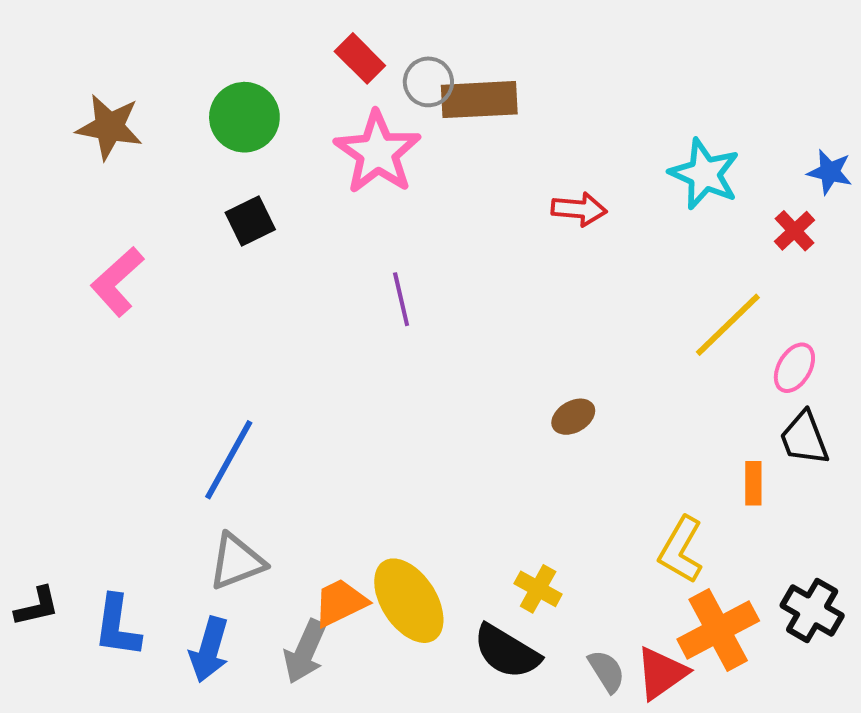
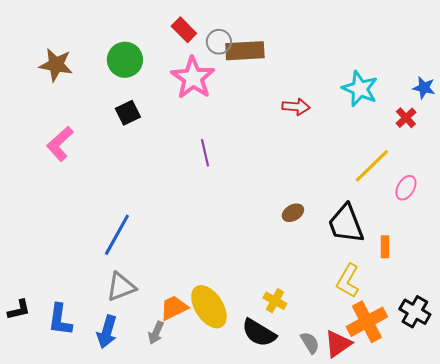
black trapezoid: (804, 438) -> (346, 224), moved, size x1.4
gray arrow: (305, 652) -> (156, 333), size x0.7

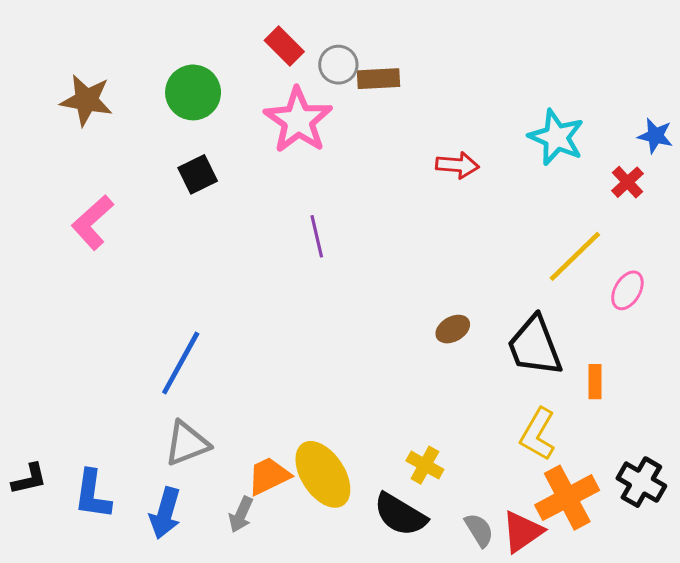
brown rectangle: (245, 51) -> (379, 79), size x0.7

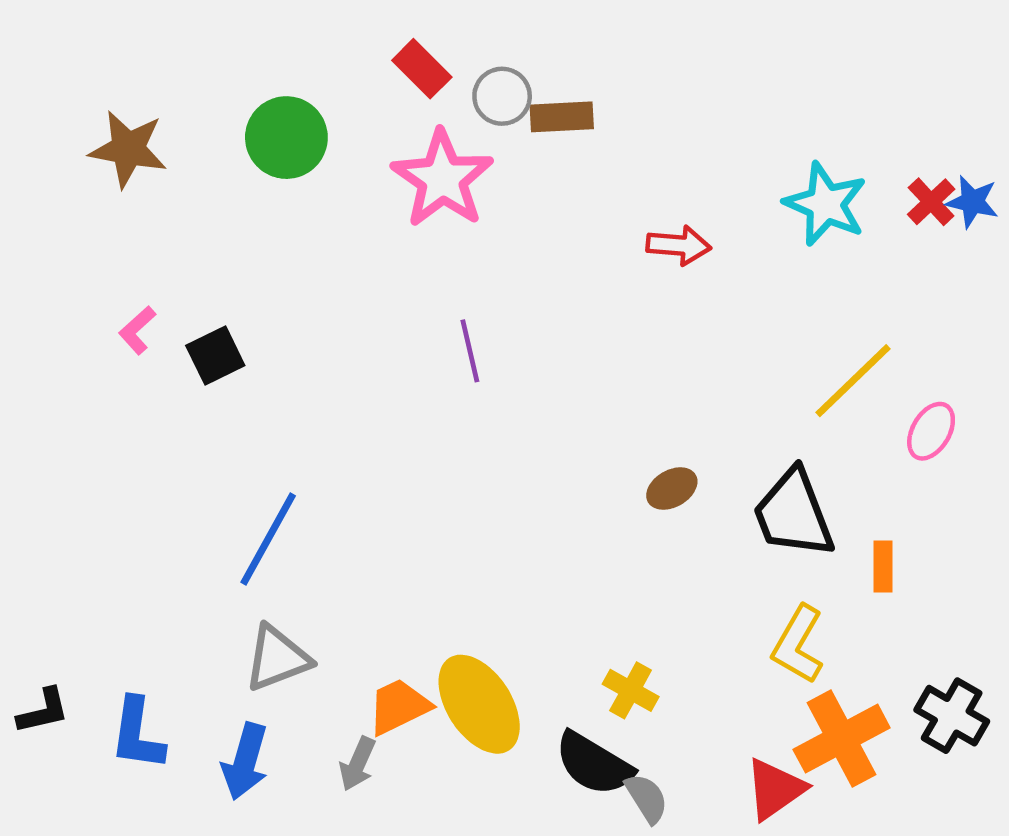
black square: (198, 174) -> (215, 355), moved
red cross: (627, 182) -> (931, 202), moved
pink L-shape: (93, 222) -> (137, 330), size x0.6
gray semicircle: (479, 530) -> (647, 798), moved

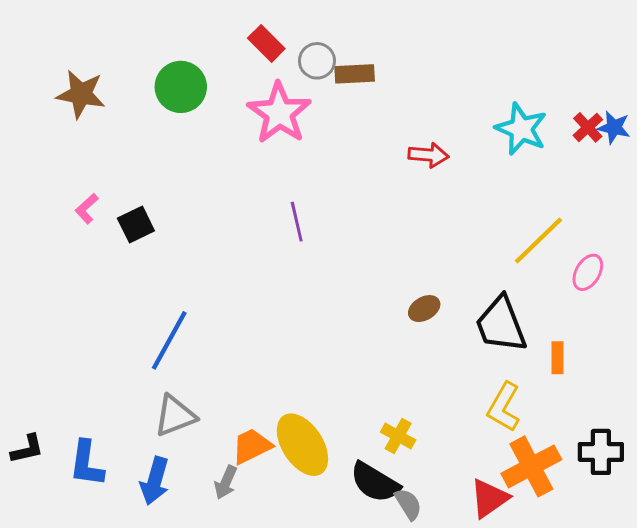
black cross: (952, 716) -> (601, 452), turned -30

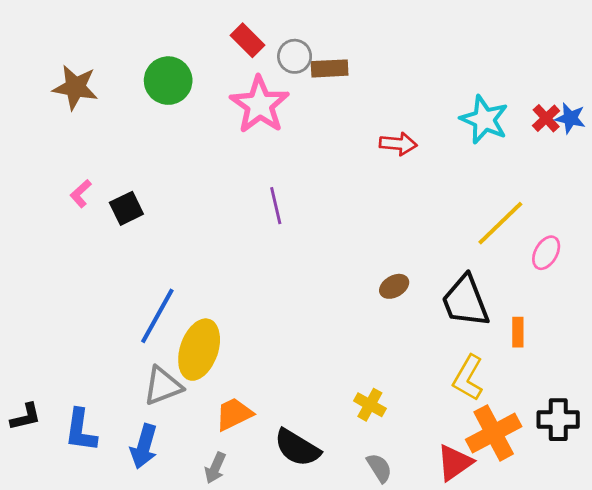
yellow ellipse: (302, 445) -> (199, 350), moved, turned 52
gray arrow: (226, 482) -> (215, 468), moved
black semicircle: (375, 482) -> (297, 448), moved

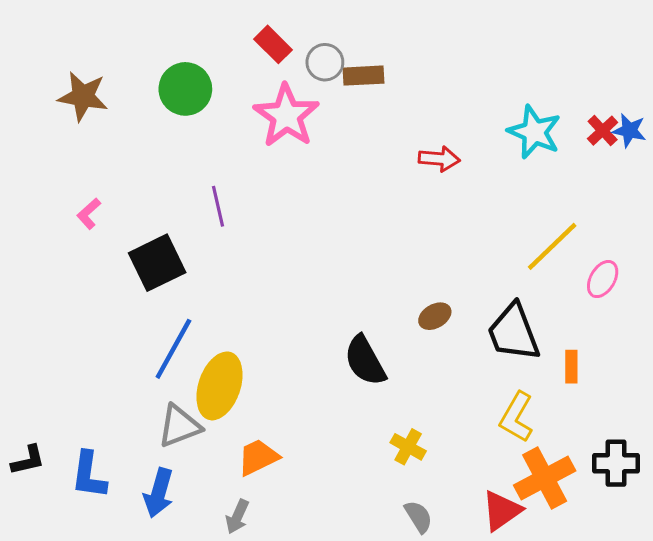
purple line: (276, 206) -> (218, 206), moved
black square: (126, 208) -> (157, 263), moved, size x1.5
black semicircle: (297, 448) -> (365, 361), moved, turned 30

